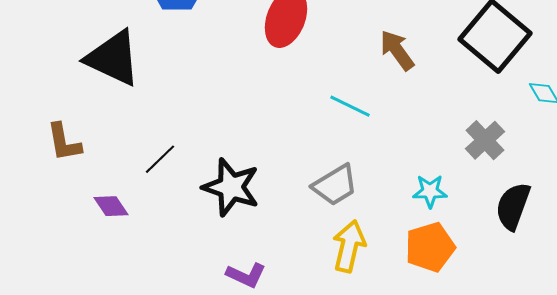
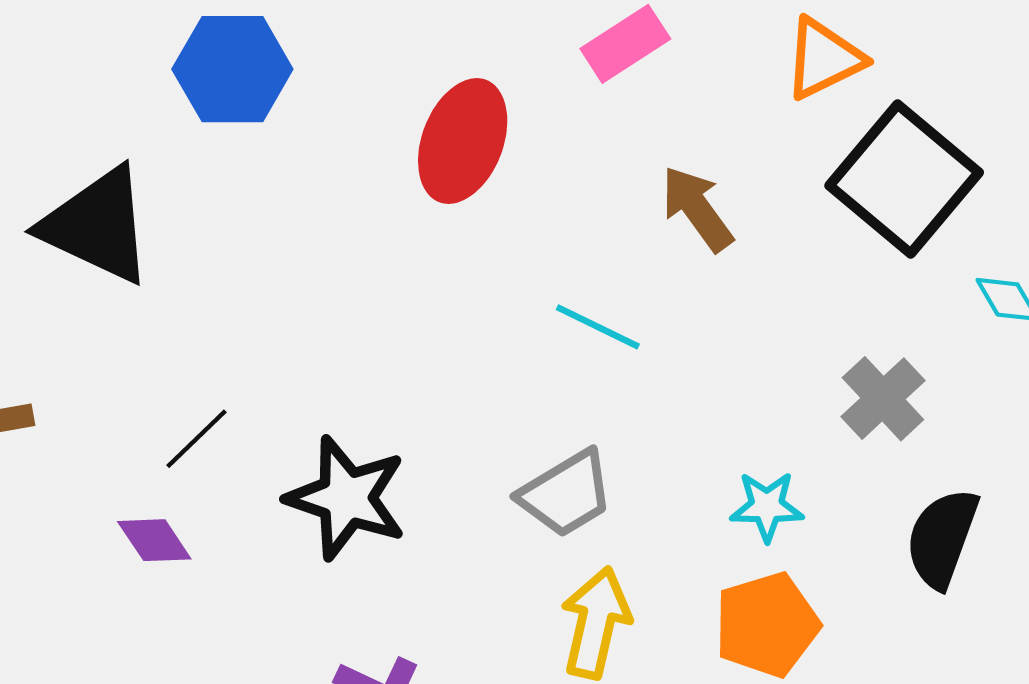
purple diamond: (111, 206) -> (154, 540), moved

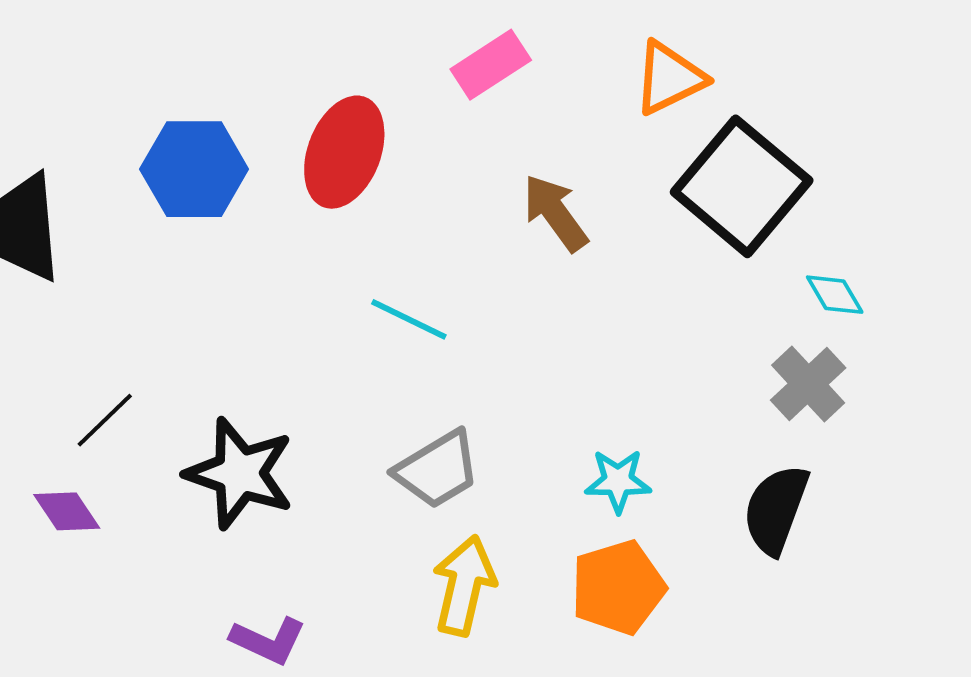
blue hexagon: (232, 69) -> (194, 169), moved
cyan line: (598, 327) -> (409, 319), moved
gray cross: (883, 399) -> (808, 384), moved

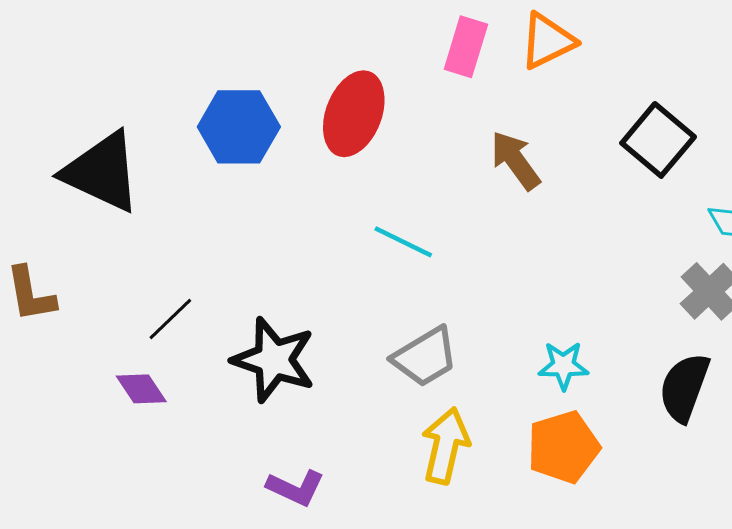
pink rectangle: (491, 65) -> (466, 47), turned -40
orange triangle: (669, 78) -> (547, 41), moved
black square: (742, 186) -> (658, 140), size x0.7

